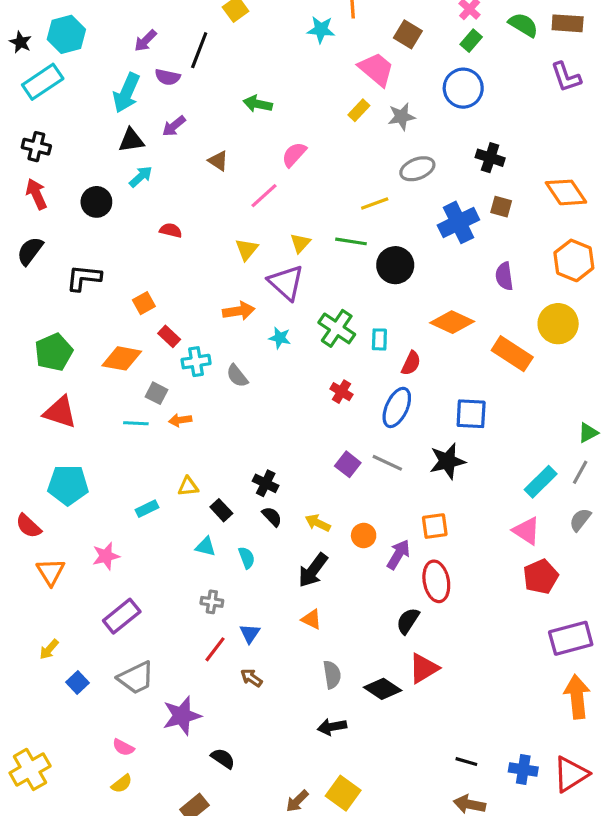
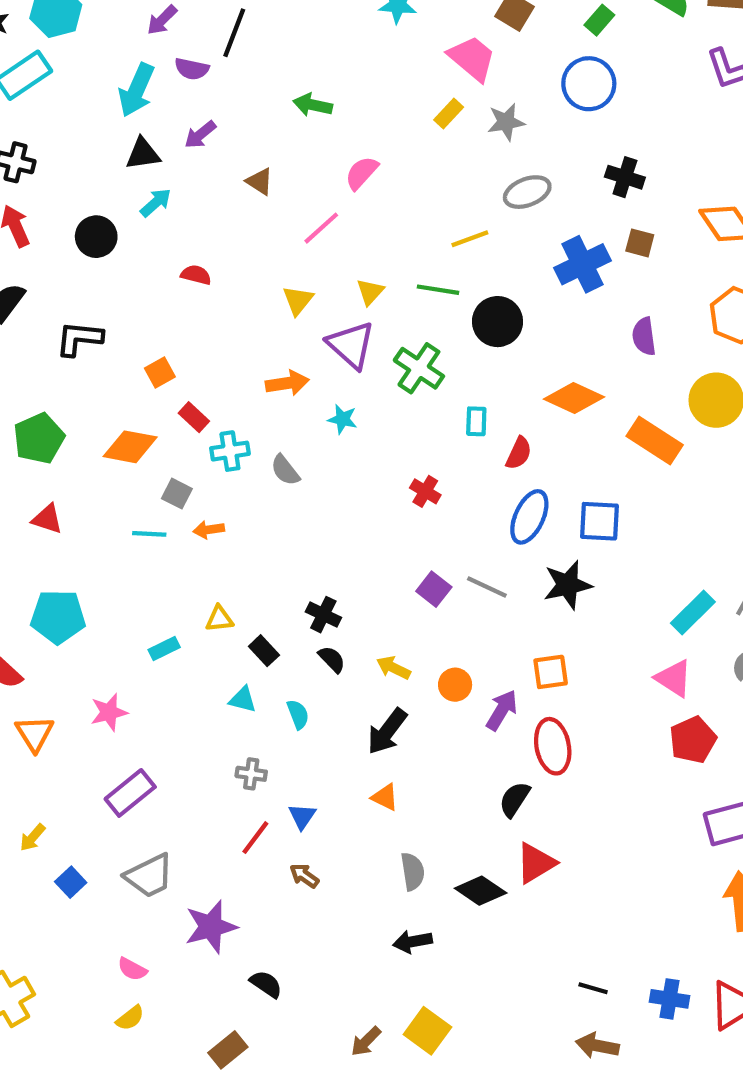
green cross: (337, 328) -> (419, 368), moved
blue ellipse: (397, 407) -> (529, 517), moved
red triangle: (60, 412) -> (47, 519), size x0.7

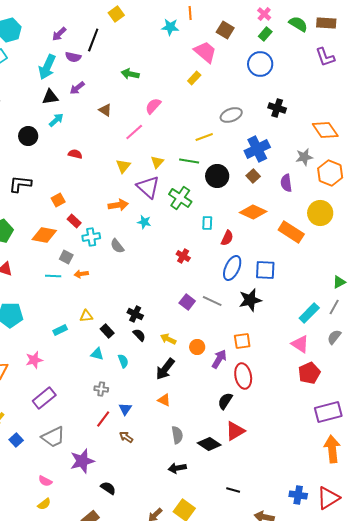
gray star: (506, 122) -> (304, 157), moved
brown square: (640, 243) -> (253, 176), moved, turned 32
black line: (593, 988) -> (233, 490), moved

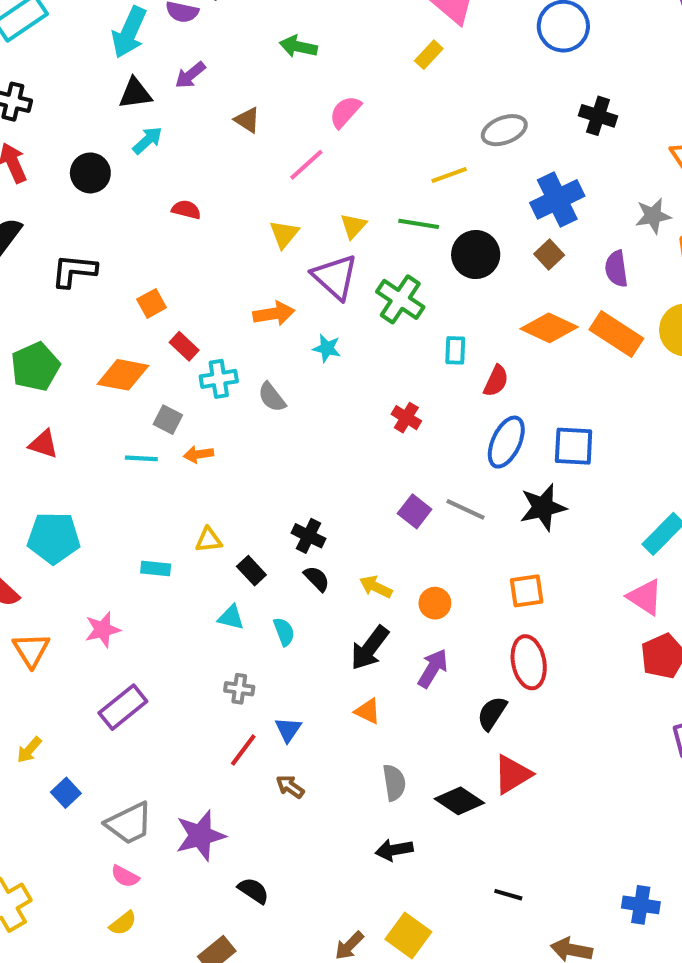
orange rectangle: (291, 232) -> (616, 334), moved
cyan rectangle: (60, 330) -> (156, 568), turned 32
purple arrow: (219, 359) -> (433, 668), moved
gray trapezoid: (53, 437) -> (129, 823), moved

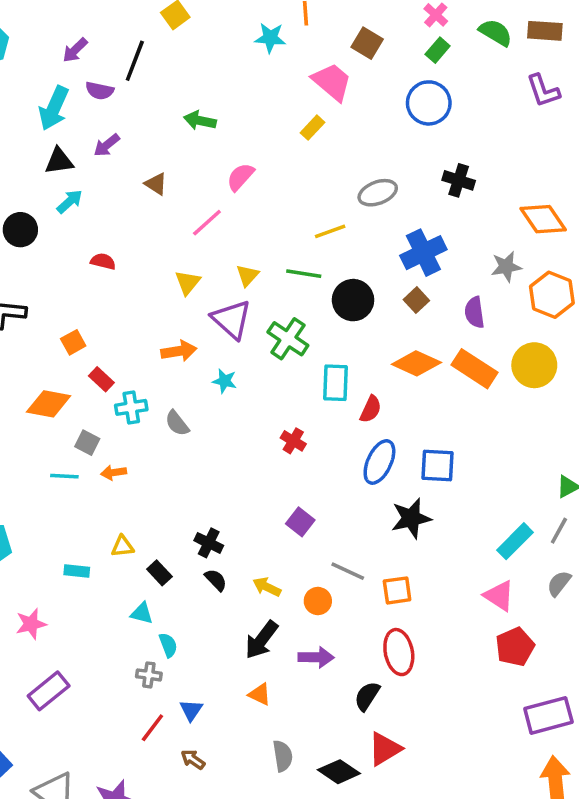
cyan rectangle: (455, 350) -> (335, 383), size x1.5
gray line: (465, 509) -> (348, 571), moved
cyan semicircle: (284, 632) -> (168, 645), moved
purple arrow: (433, 668) -> (316, 657), turned 60

